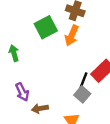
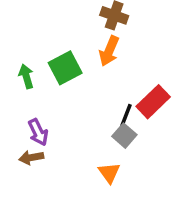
green square: (46, 27) -> (65, 68), moved
brown arrow: (40, 109) -> (31, 158), moved

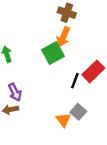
green square: (65, 68) -> (53, 53), moved
gray square: (124, 136) -> (78, 112), moved

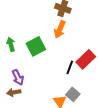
green square: (53, 53) -> (36, 46), moved

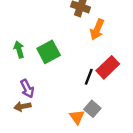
orange arrow: (60, 29) -> (97, 29), moved

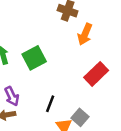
black line: (89, 77) -> (50, 104), moved

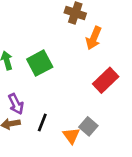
black line: (50, 104) -> (42, 122), moved

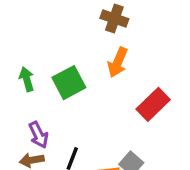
orange arrow: (94, 38) -> (118, 62), moved

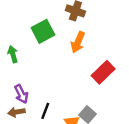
green square: (69, 83) -> (43, 31), moved

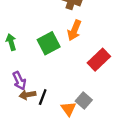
green square: (43, 31) -> (49, 43), moved
brown arrow: (16, 112) -> (28, 95), moved

